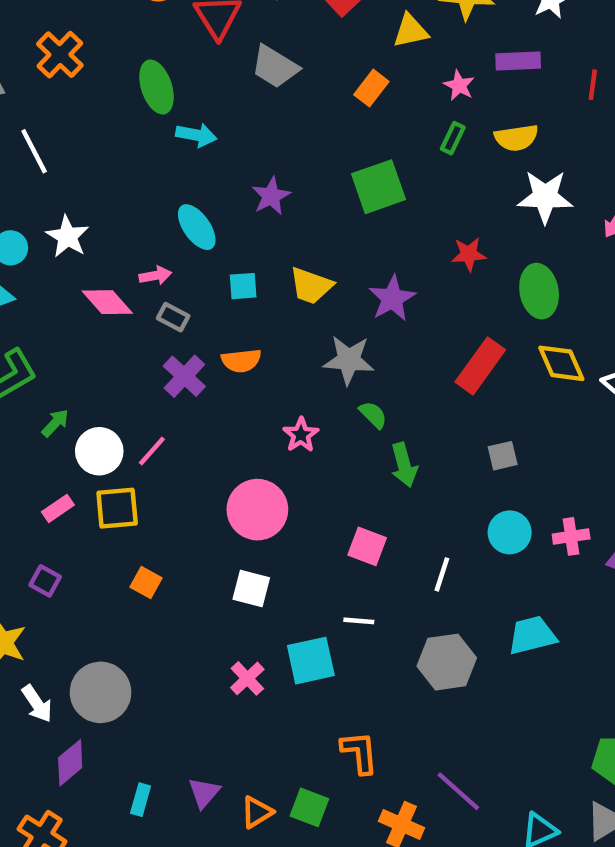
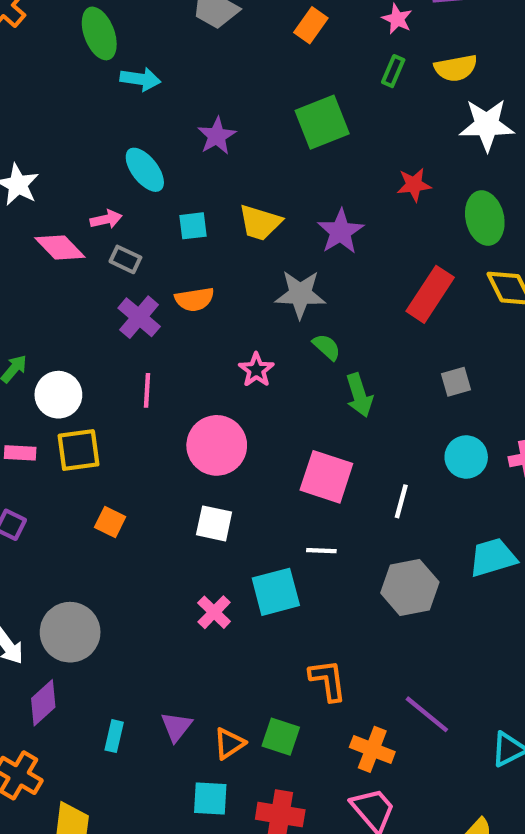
pink line: (152, 451) -> (147, 390), moved, turned -36
pink rectangle: (58, 508) -> (20, 453), turned 40
pink square: (367, 546) -> (326, 477), size x1.4

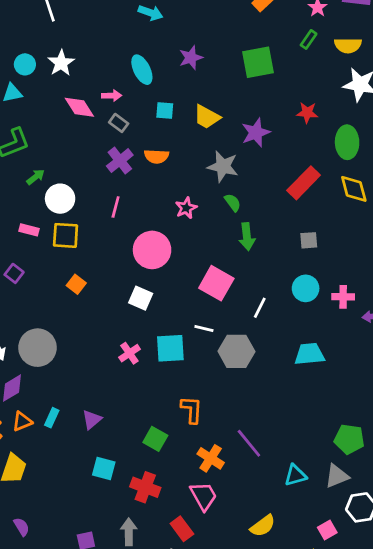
gray hexagon: (410, 587) -> (236, 351), moved
orange triangle: (229, 743) -> (22, 421), moved

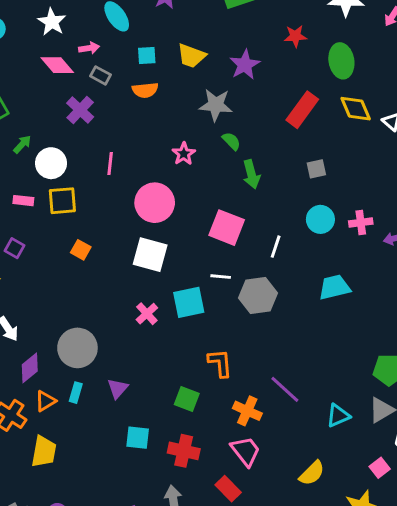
white star: (61, 63) -> (52, 22), moved
orange semicircle: (156, 156) -> (145, 90), moved
purple cross: (120, 161) -> (80, 110), moved
white square: (141, 298) -> (150, 255), size x1.4
gray circle: (37, 348) -> (77, 348), moved

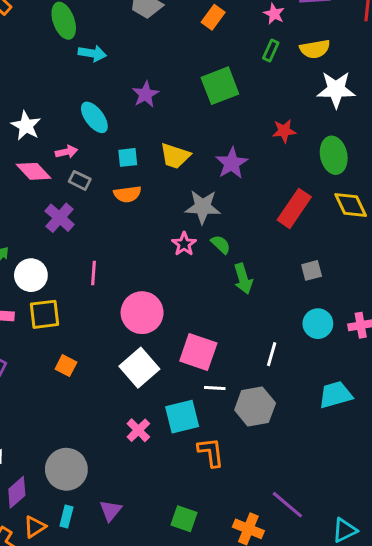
pink star: (184, 154) -> (184, 244), moved
pink square: (227, 228) -> (198, 352), moved
white square: (150, 255) -> (139, 368), turned 36
orange L-shape: (220, 363) -> (211, 452), moved

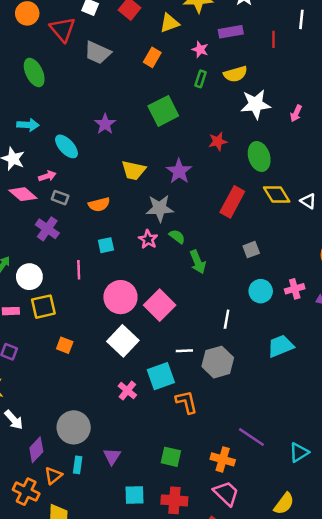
cyan arrow: (92, 53) -> (28, 125), moved
cyan square: (128, 157) -> (106, 245), moved
pink square: (198, 352) -> (160, 305), moved, turned 32

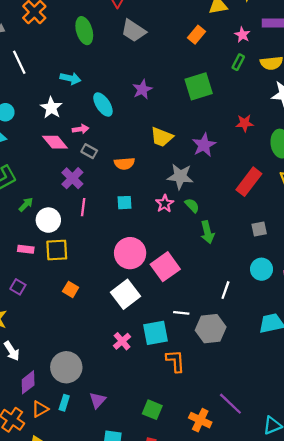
gray trapezoid: (98, 53) -> (134, 31), moved
pink line: (79, 270) -> (83, 207), moved

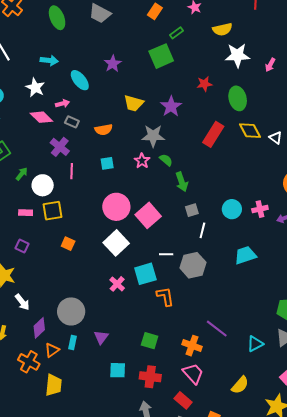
green rectangle: (238, 62) -> (177, 33), moved, turned 32
gray square: (259, 229) -> (192, 210), moved

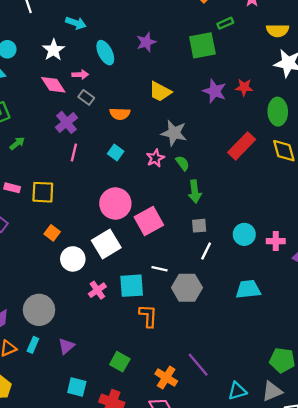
purple star: (171, 106) -> (215, 91), moved, turned -30
cyan square: (107, 163) -> (116, 153), turned 32
white circle: (43, 185) -> (73, 259), moved

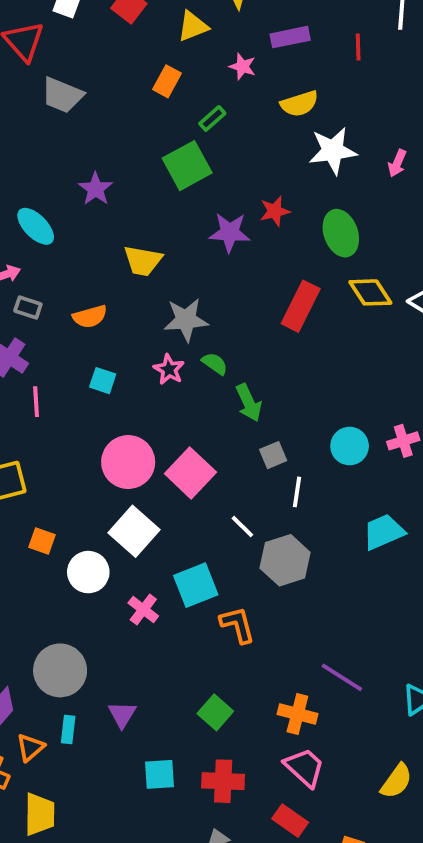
white line: (159, 269) -> (242, 527), moved, turned 49
green square: (120, 362) -> (215, 712), turned 30

